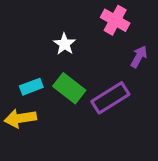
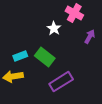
white star: (65, 44) -> (54, 28), moved
purple rectangle: (110, 98) -> (61, 82), moved

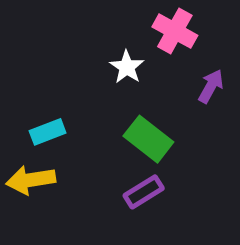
green rectangle: (45, 57) -> (148, 139), moved
purple rectangle: (61, 82) -> (144, 192), size x0.7

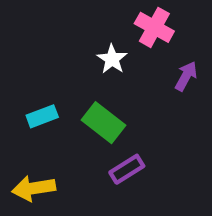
green rectangle: (148, 139) -> (104, 123), moved
yellow arrow: (31, 180) -> (34, 188), moved

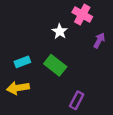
purple rectangle: (127, 169) -> (77, 100), moved, turned -30
yellow arrow: (34, 188) -> (18, 88), moved

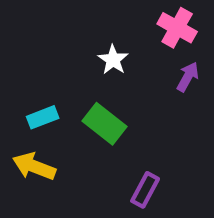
pink cross: (82, 15) -> (177, 28), moved
yellow arrow: (18, 88) -> (34, 166), turned 30

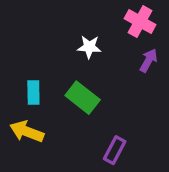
white star: (113, 60) -> (89, 47), turned -30
cyan rectangle: (43, 117) -> (33, 93), turned -70

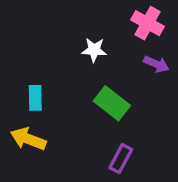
purple arrow: (149, 60) -> (156, 64), turned 85
green rectangle: (83, 98) -> (112, 103), moved

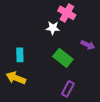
pink cross: (147, 23) -> (67, 13), moved
purple arrow: (156, 64) -> (88, 45), moved

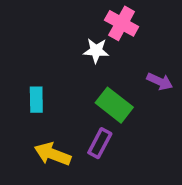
yellow arrow: (16, 78) -> (53, 154), moved
purple rectangle: (68, 89) -> (100, 143), moved

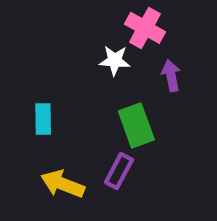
purple arrow: (160, 81) -> (171, 76), moved, turned -125
green rectangle: (114, 105) -> (136, 125), turned 32

